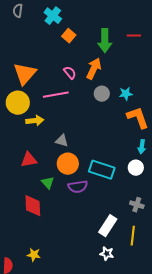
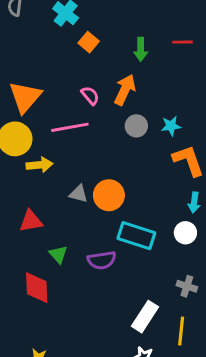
green arrow: (105, 41) -> (141, 49), size x0.7
orange circle: (68, 164) -> (109, 195), moved

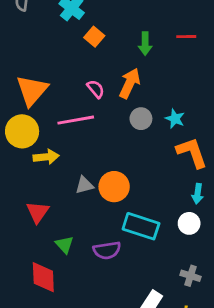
cyan star: (171, 126) -> (175, 119), turned 30
gray triangle: (79, 194) -> (84, 185), turned -30
red triangle: (31, 221) -> (38, 212), turned -45

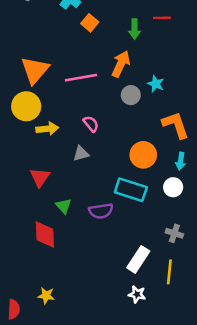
red line: (186, 37) -> (162, 18), moved
pink semicircle: (96, 89) -> (91, 124), moved
cyan star: (175, 119) -> (156, 84), moved
pink line: (76, 120) -> (81, 78), moved
orange circle: (114, 187) -> (143, 155), moved

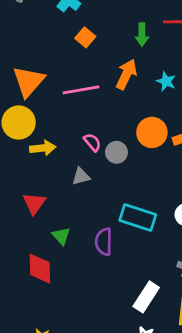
orange square: (90, 23) -> (85, 37), moved
cyan star: (156, 84) -> (166, 81), moved
gray circle: (131, 95) -> (116, 152), moved
orange circle: (143, 155) -> (152, 132), moved
purple semicircle: (101, 211) -> (104, 242), turned 100

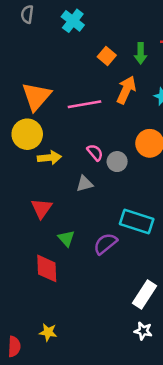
orange square: (85, 37) -> (107, 56), moved
purple semicircle: (104, 242) -> (105, 244), turned 50

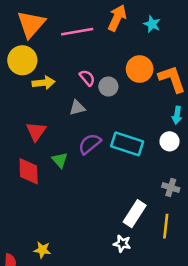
purple semicircle: (105, 244) -> (90, 144), moved
red diamond: (47, 268) -> (29, 171), moved
white star: (143, 331) -> (122, 244), moved

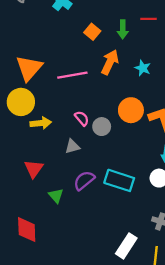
red diamond: (29, 171) -> (27, 230), moved

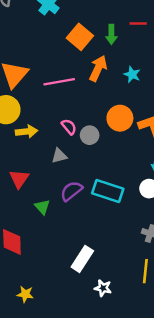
orange square: (92, 32) -> (80, 37), size x1.5
white rectangle: (126, 246) -> (82, 259), moved

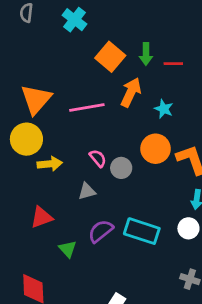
red line: (138, 24) -> (173, 64), moved
cyan star: (132, 74) -> (164, 109), moved
red triangle: (19, 179) -> (42, 217), turned 35

